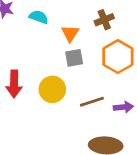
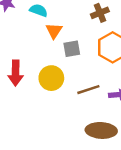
orange triangle: (70, 33) -> (54, 31), moved

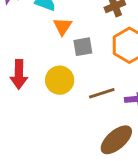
brown ellipse: (101, 130) -> (116, 140), turned -44

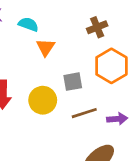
gray square: (83, 47) -> (73, 82), moved

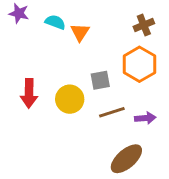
brown cross: (97, 27) -> (144, 25), moved
orange triangle: (46, 47) -> (80, 32), moved

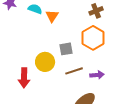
red arrow: (29, 93) -> (24, 78), moved

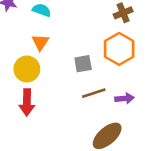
orange triangle: (52, 16) -> (40, 42), moved
yellow circle: (45, 62) -> (27, 69), moved

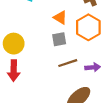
orange triangle: (40, 42) -> (60, 18), moved, turned -32

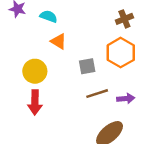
orange triangle: (60, 18) -> (58, 41), moved

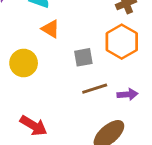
red arrow: (35, 102) -> (34, 126), moved, turned -60

